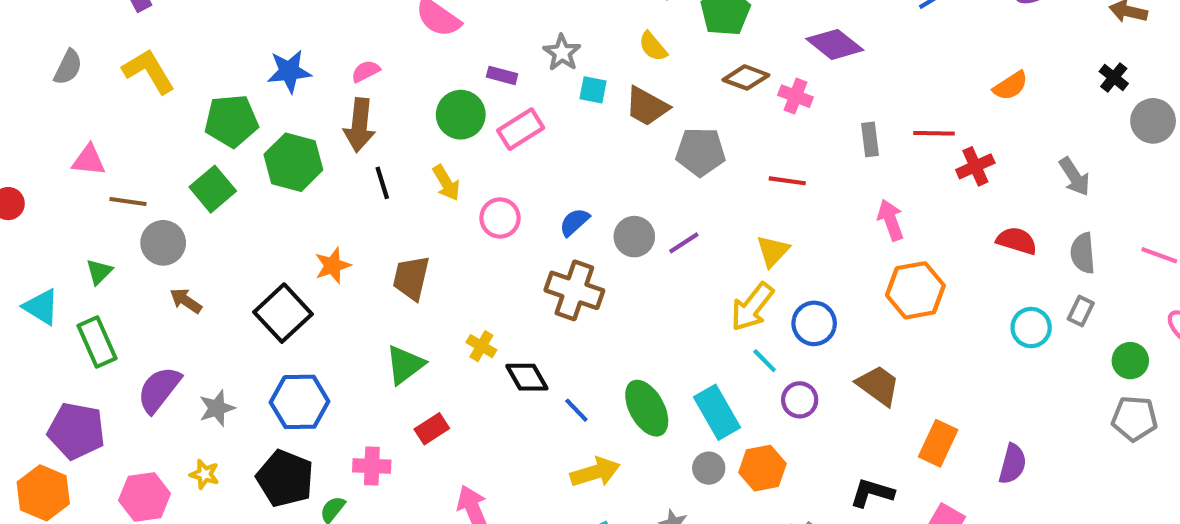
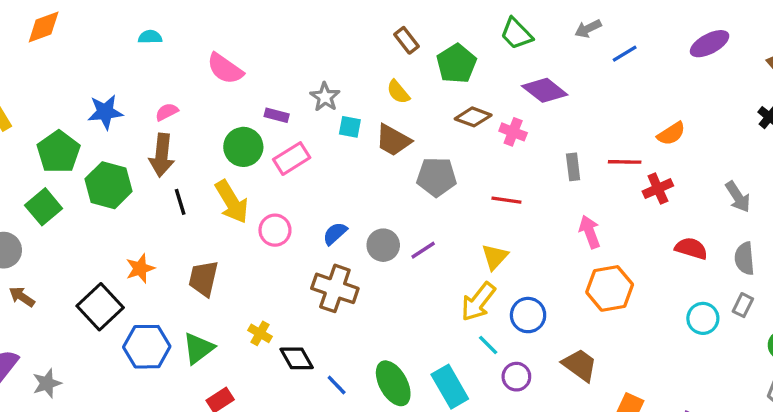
orange semicircle: (1010, 86) -> (671, 134), moved
green pentagon: (231, 121) -> (59, 152), turned -30
yellow arrow: (446, 183) -> (232, 202), size x1.5
blue hexagon: (300, 402) -> (147, 347), moved

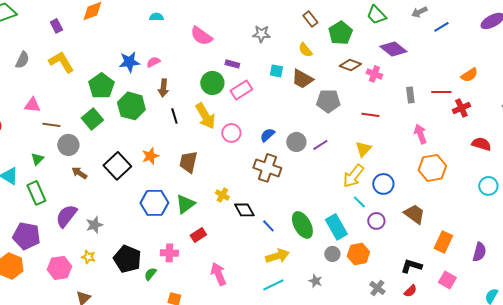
gray star: (325, 97) -> (261, 34), moved, turned -30
pink semicircle: (167, 112) -> (153, 62), moved
brown arrow: (162, 155) -> (163, 88), size x0.7
black square: (100, 307) -> (117, 166), moved

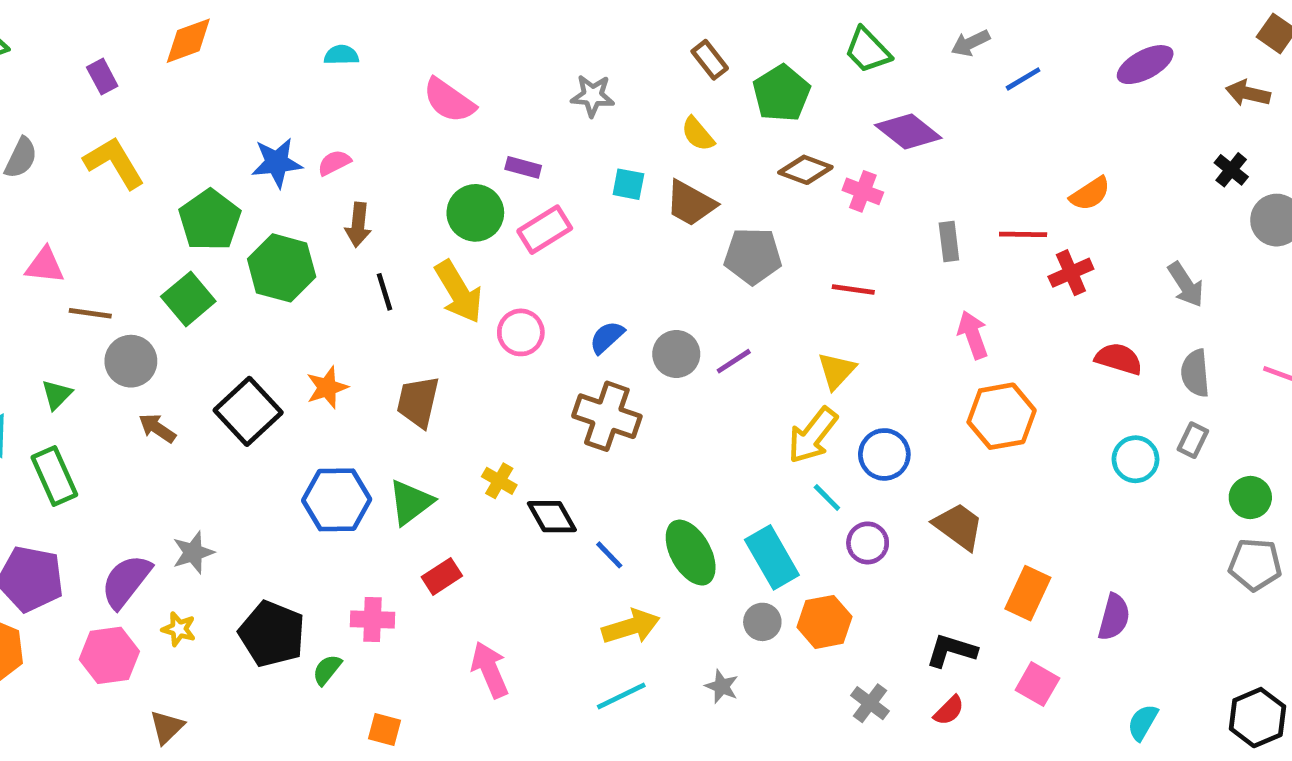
purple semicircle: (66, 216) -> (126, 581), moved

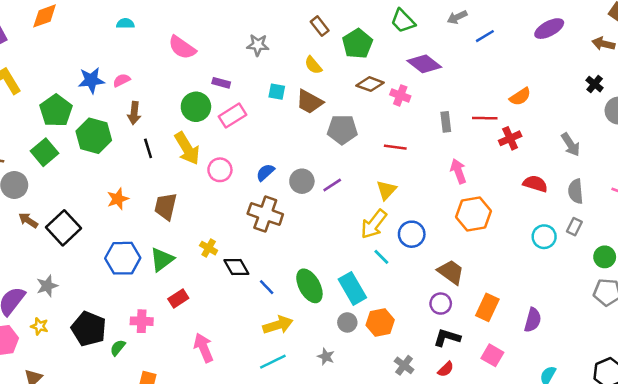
black square: (248, 411) -> (63, 228), moved
purple circle: (868, 543) -> (441, 304), moved

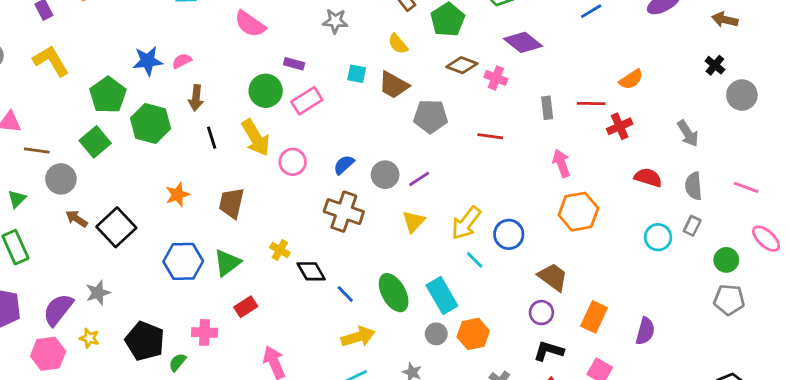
yellow triangle: (386, 190) -> (413, 222), moved

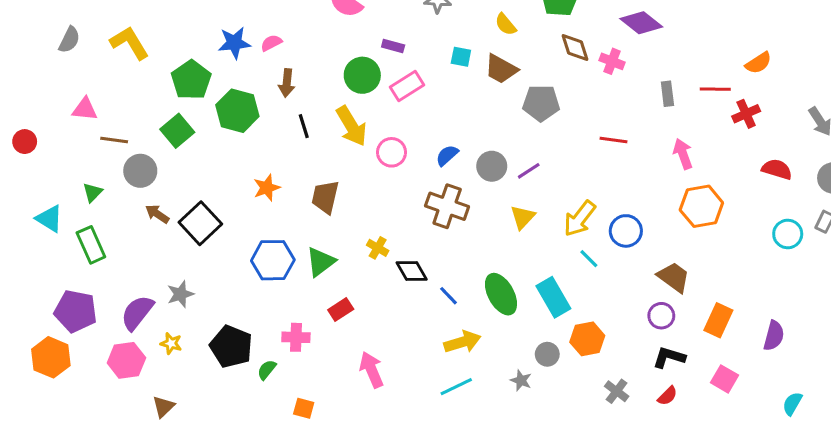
brown diamond: (462, 65) -> (575, 47), turned 52
red line: (490, 136) -> (614, 140), moved
gray circle: (436, 334) -> (547, 354), moved

